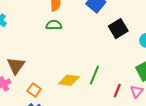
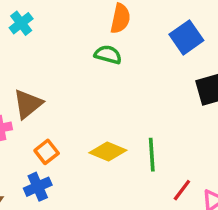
green line: (94, 75) -> (152, 155), turned -42

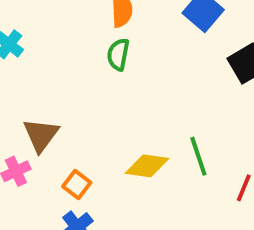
green semicircle: (108, 55) -> (118, 54), turned -80

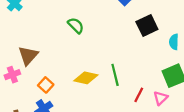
green semicircle: (118, 54) -> (76, 25), moved, turned 120

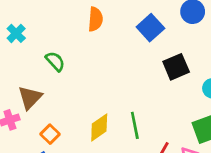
green semicircle: (76, 25) -> (55, 61), moved
yellow diamond: (86, 78) -> (99, 128), turned -50

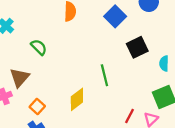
green line: (135, 125) -> (104, 75), moved

